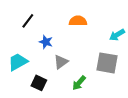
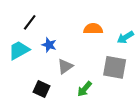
orange semicircle: (78, 21) -> (93, 29), moved
cyan trapezoid: (18, 62) -> (19, 50), moved

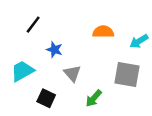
cyan trapezoid: (19, 50) -> (22, 71), moved
gray triangle: (65, 66) -> (72, 73), turned -35

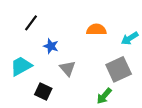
gray square: (127, 75) -> (119, 69), turned -35
green arrow: (94, 98) -> (104, 96), moved

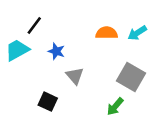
cyan arrow: (130, 38) -> (137, 33), moved
cyan trapezoid: (21, 66) -> (17, 50), moved
gray square: (119, 69) -> (131, 77), turned -35

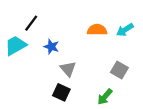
gray square: (131, 77) -> (119, 70), size x0.7
black square: (48, 102) -> (61, 92), moved

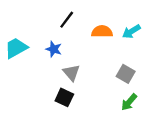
black line: (31, 23) -> (67, 20), moved
green arrow: (105, 97) -> (129, 102), moved

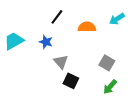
cyan arrow: (131, 31) -> (117, 19), moved
black square: (64, 97) -> (71, 81), moved

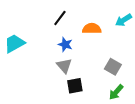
blue star: (46, 42) -> (65, 44), moved
black square: (71, 81) -> (75, 86), turned -35

